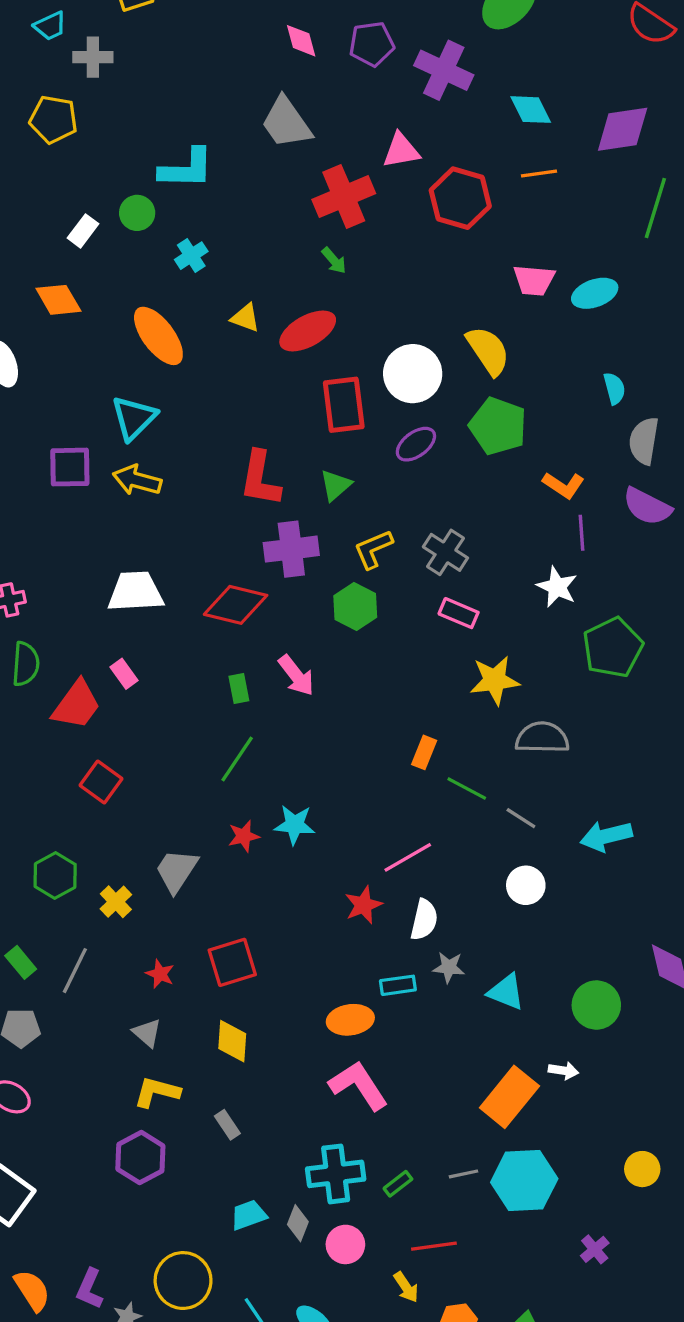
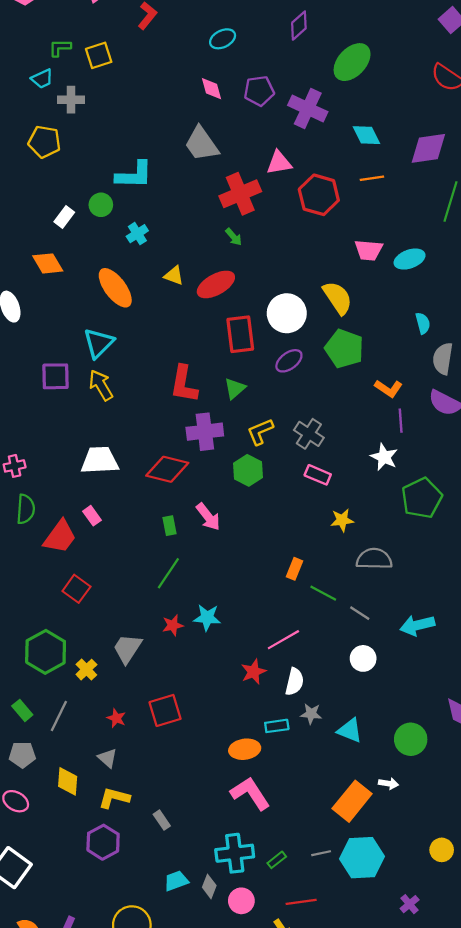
yellow arrow: (137, 480) -> (101, 385), turned 44
yellow star: (495, 680) -> (342, 520), size x0.7
green hexagon: (55, 875) -> (46, 652), size x1.4
yellow diamond: (232, 1041) -> (68, 781), moved

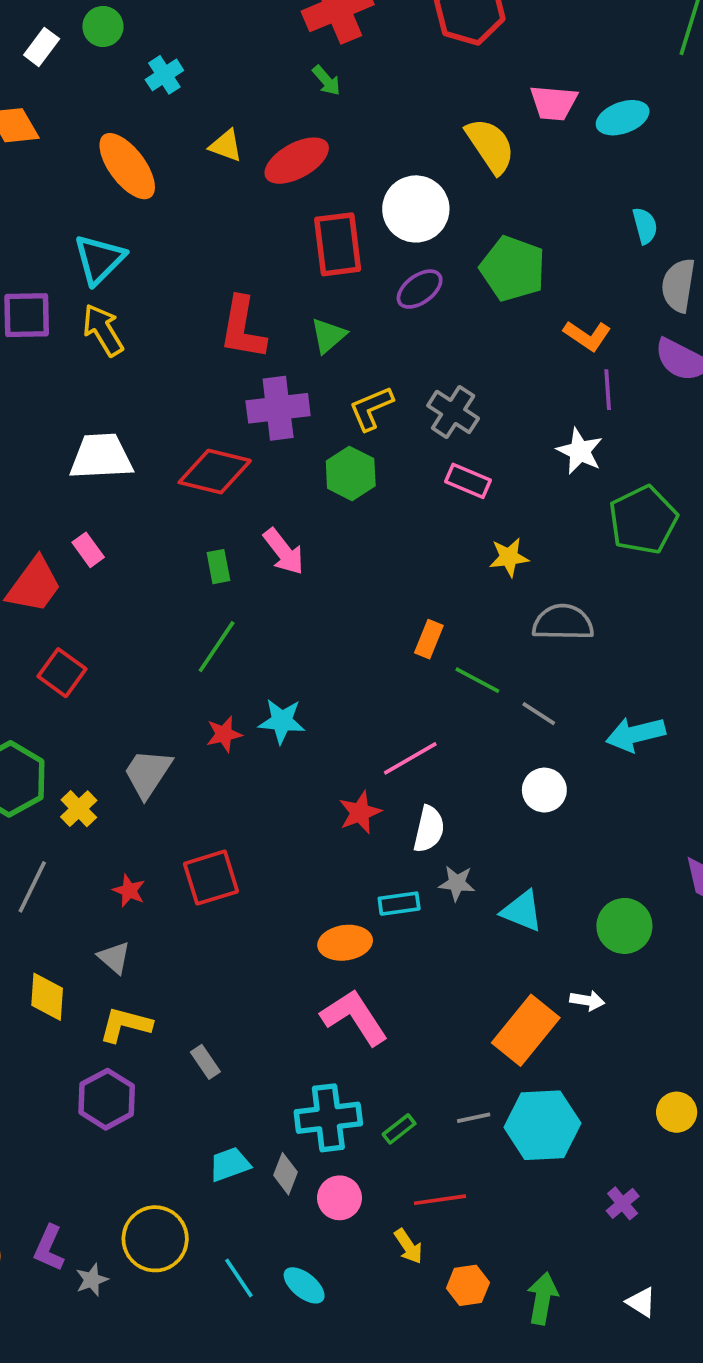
yellow semicircle: (338, 298) -> (490, 146), moved

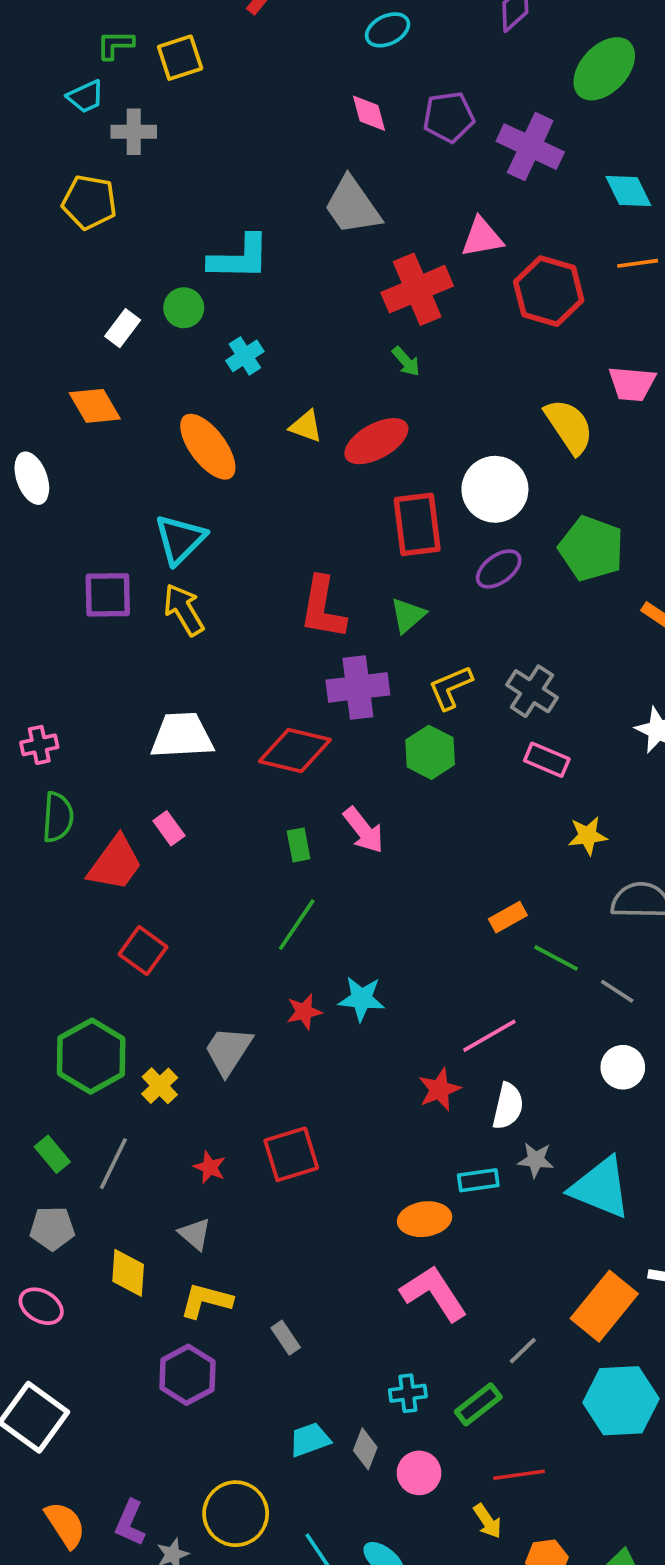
orange rectangle: (429, 639) -> (508, 917), turned 39
cyan triangle: (522, 911) -> (601, 1188), size x1.5
cyan cross: (328, 1118) -> (408, 1393), size x0.6
gray line: (474, 1118) -> (523, 1351), moved, turned -32
green rectangle: (399, 1129) -> (478, 1404), size x1.4

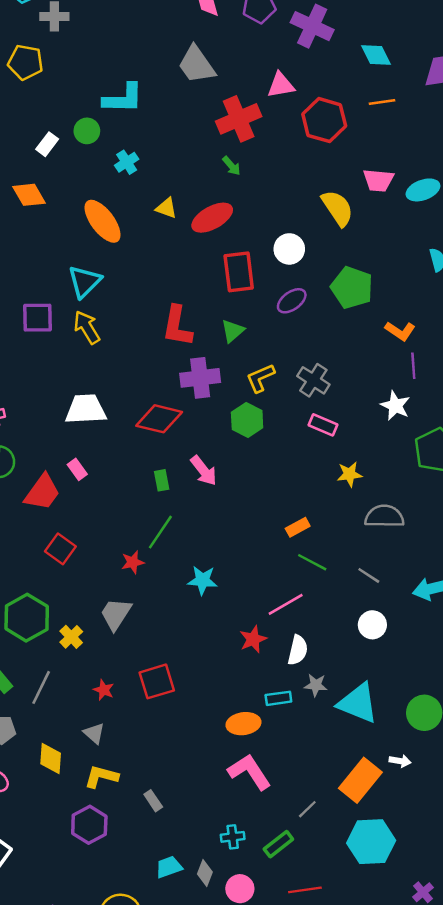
white circle: (495, 489) -> (289, 249), size x0.7
green line: (556, 958) -> (312, 562), moved
red star: (304, 1012) -> (133, 562), moved

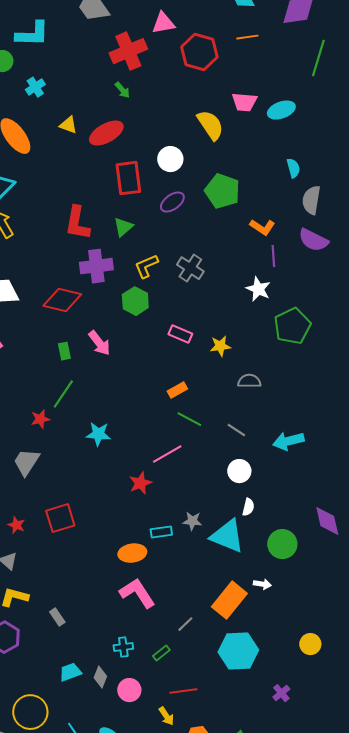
pink rectangle: (323, 425) -> (180, 334), moved
gray semicircle: (384, 516) -> (249, 381), size x0.7
white semicircle: (298, 650) -> (248, 507), moved, size x0.7
green rectangle: (278, 844) -> (161, 653), size x0.7

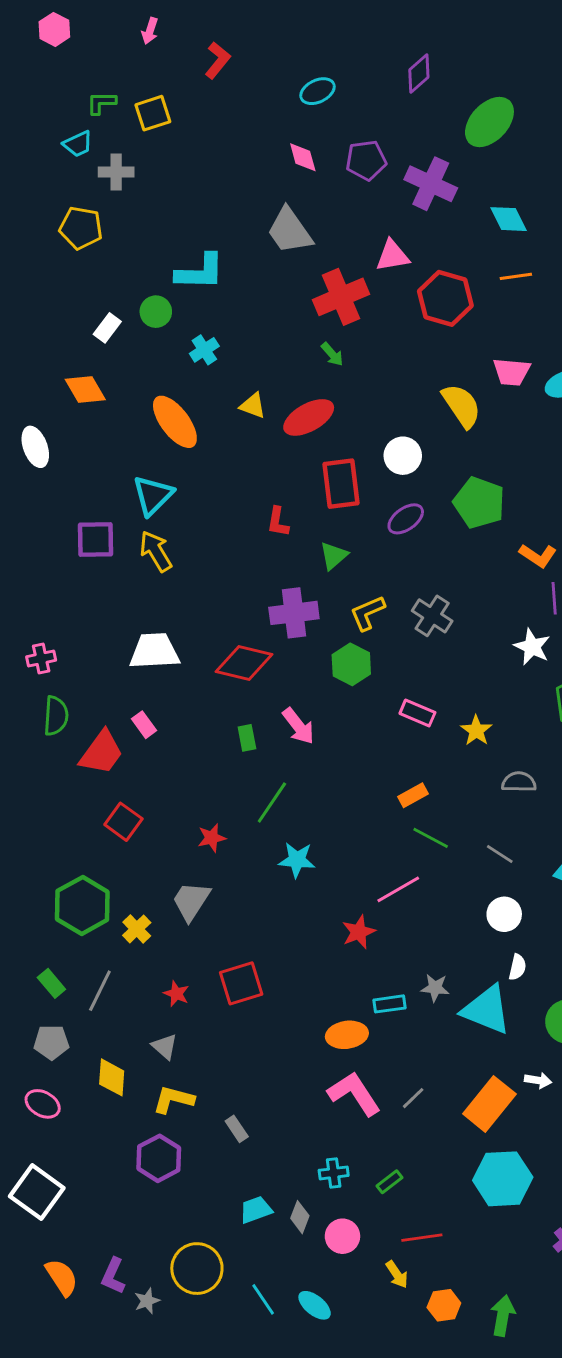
red L-shape: (77, 223) -> (278, 522), moved, size x0.6
yellow star: (220, 346) -> (476, 731), turned -30
green line: (63, 394) -> (272, 803), moved
gray line: (185, 624) -> (413, 1098), moved

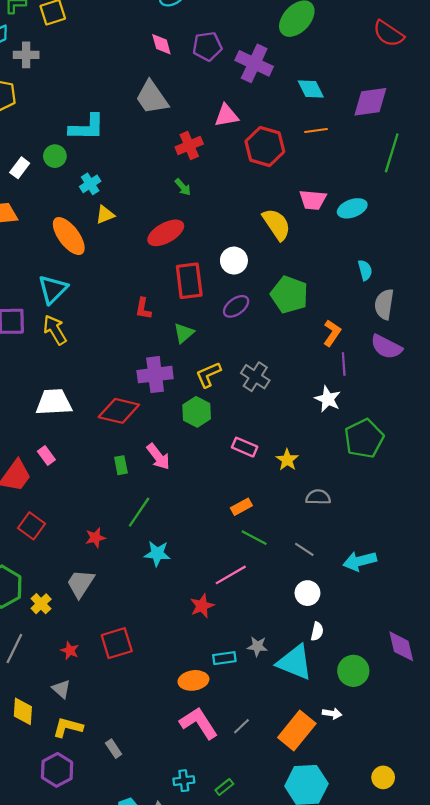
red cross: (341, 297) -> (189, 145), size x0.7
yellow triangle: (253, 406) -> (105, 215), moved, turned -42
orange L-shape: (538, 556) -> (332, 333), turned -90

